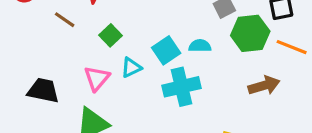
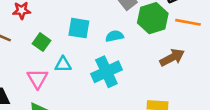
cyan square: (166, 50) -> (79, 28), moved, turned -35
cyan triangle: (131, 68) -> (63, 64), turned 36

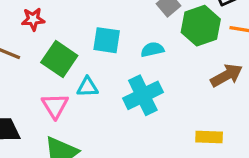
green square: (41, 42) -> (59, 59), size x1.5

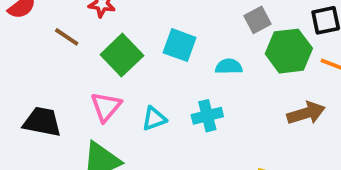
cyan triangle: (87, 87) -> (154, 119), moved, turned -30
cyan cross: (143, 95) -> (207, 116), size x0.7

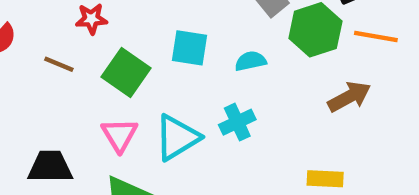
cyan triangle: (154, 119) -> (177, 137), size x1.6

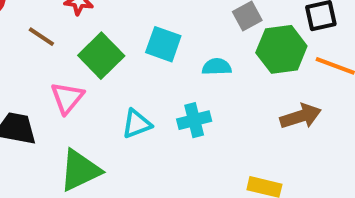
pink triangle: (119, 135) -> (67, 98), moved
cyan triangle: (177, 137) -> (137, 124), size x0.7

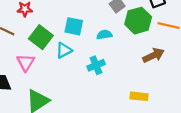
cyan triangle: (137, 124) -> (64, 50), moved

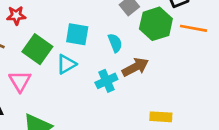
cyan semicircle: (104, 35) -> (115, 43), turned 80
brown arrow: (153, 55) -> (135, 67), moved

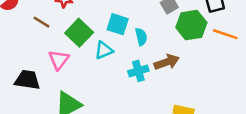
cyan semicircle: (115, 43) -> (141, 37), moved

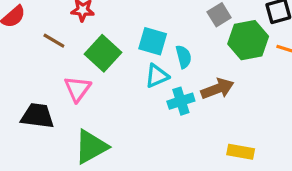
cyan triangle: (104, 50) -> (157, 76), moved

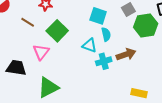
cyan square: (153, 41) -> (98, 16), moved
cyan triangle: (157, 76) -> (89, 45), turned 42

